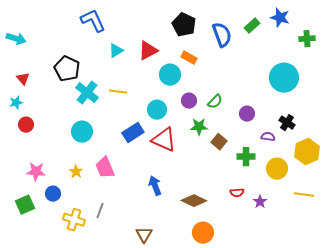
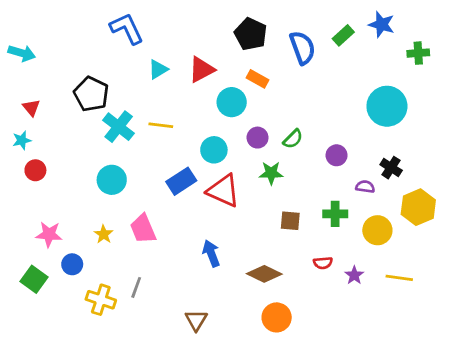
brown square: (219, 142) -> (290, 221), moved, turned -35
yellow line: (304, 195) -> (399, 278), moved
green square: (25, 205) -> (34, 279), turned -30

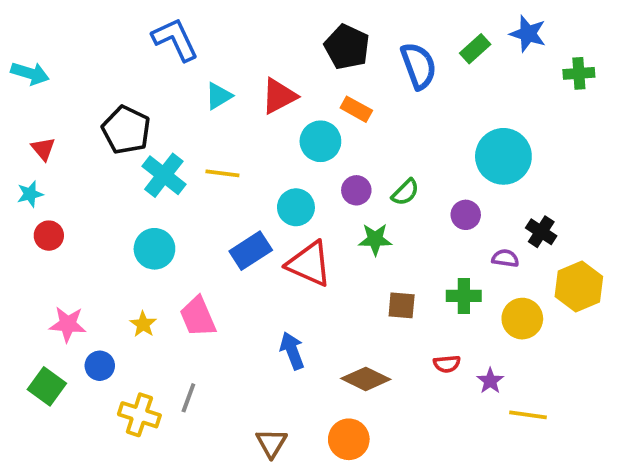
cyan circle: (387, 106) -> (503, 156), moved
yellow line: (399, 278) -> (528, 415), moved
orange circle: (277, 317) -> (349, 439), moved

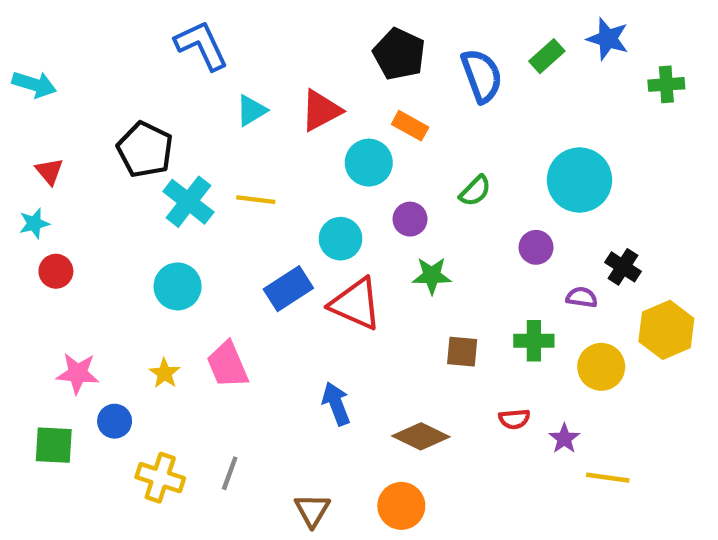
green semicircle: (405, 192) -> (475, 191), moved
green square: (47, 386) -> (54, 445), turned -33
gray line: (188, 398) -> (230, 473), moved

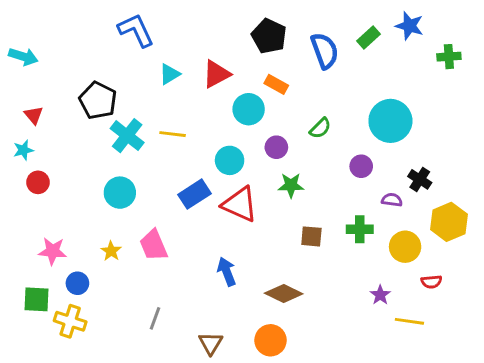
red semicircle: (514, 419) -> (431, 282), moved
yellow cross: (160, 478) -> (70, 321), moved

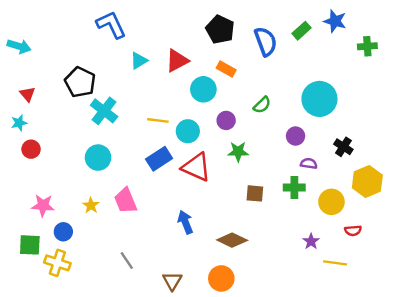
yellow line: (173, 134) -> (158, 120), moved
purple semicircle: (392, 200) -> (309, 164), moved
gray line: (155, 318) -> (127, 261), turned -54

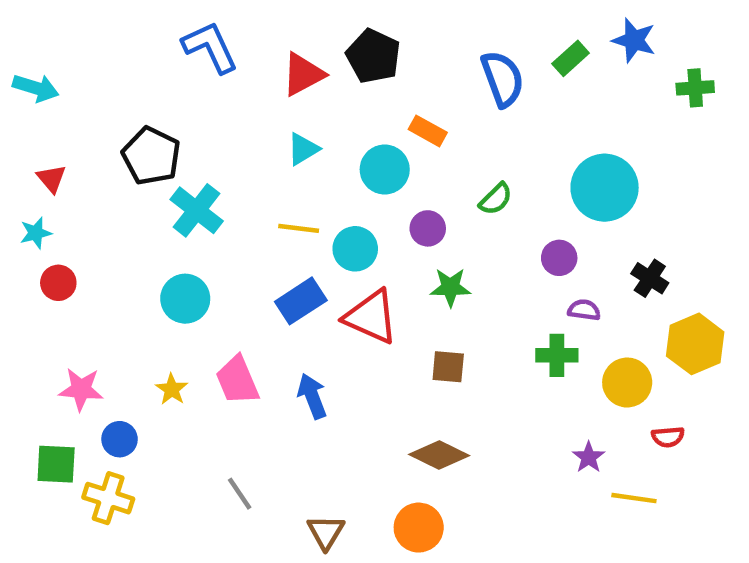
black pentagon: (220, 29) -> (373, 56), moved
cyan triangle: (139, 61) -> (303, 149), moved
red triangle: (177, 61) -> (303, 74), moved
brown square: (255, 193) -> (448, 367), moved
blue arrow: (185, 222) -> (312, 396), moved

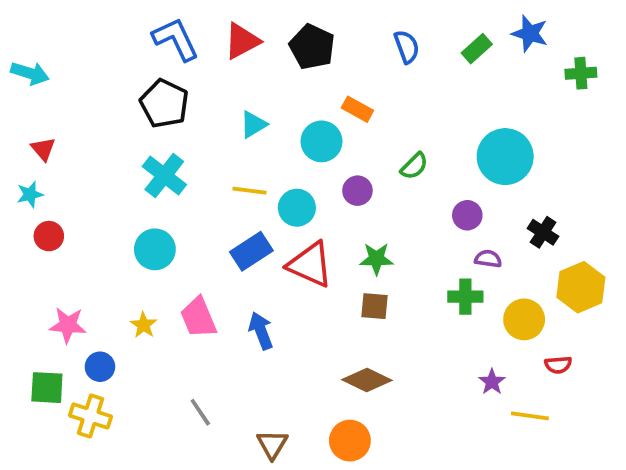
red triangle: (303, 74) -> (242, 41), moved
blue semicircle: (503, 79) -> (407, 47), moved, size x0.7
black pentagon: (151, 156) -> (164, 104), moved
green star: (450, 287) -> (376, 259), moved

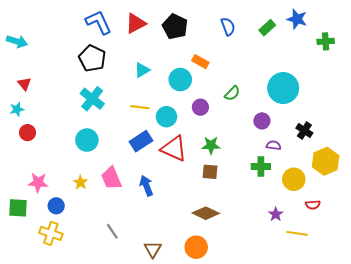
green square: (47, 388) -> (18, 208), moved

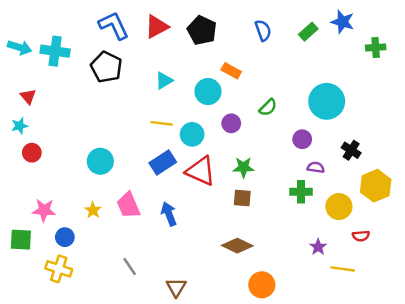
cyan cross: (92, 99) -> (55, 51), moved, turned -30
orange circle: (196, 247) -> (262, 285), moved

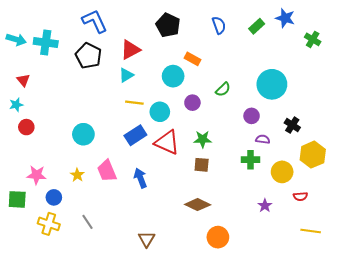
red triangle: (157, 27) -> (130, 50), moved
green cross: (376, 47) -> (313, 39), turned 35
cyan triangle: (164, 81) -> (126, 75), moved
gray line: (130, 266) -> (87, 222), moved
yellow line: (343, 269) -> (311, 231), moved

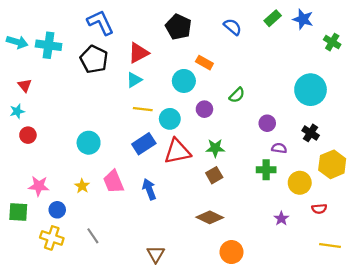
blue semicircle: (219, 25) -> (233, 27), turned -30
green rectangle: (257, 26) -> (273, 18), moved
cyan circle: (272, 84) -> (311, 90), moved
red triangle: (167, 142) -> (177, 151), turned -36
brown square: (202, 165) -> (214, 175), turned -35

